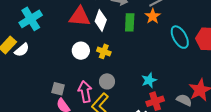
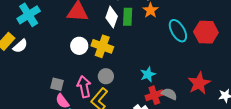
white diamond: (101, 21) -> (112, 17), moved
yellow cross: (104, 51) -> (102, 46), size x1.5
gray semicircle: (184, 100) -> (169, 94), moved

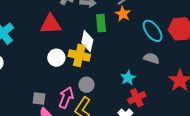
white diamond: (112, 17) -> (87, 41), moved
pink arrow: (84, 87) -> (66, 98), turned 40
gray semicircle: (169, 94) -> (151, 58), moved

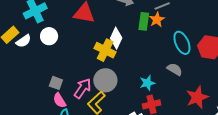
green rectangle: (101, 23) -> (144, 21), moved
white circle: (56, 58) -> (49, 36), moved
gray circle: (86, 85) -> (105, 80), size x1.5

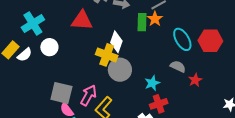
gray circle: (105, 80) -> (120, 70), moved
gray square: (56, 83) -> (61, 93), size x1.6
red star: (197, 97) -> (195, 80), moved, size x0.6

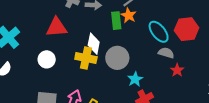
white circle: (49, 47) -> (47, 59), moved
gray semicircle: (178, 66) -> (166, 53), moved
gray circle: (120, 70) -> (117, 58), moved

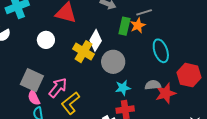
red hexagon: (187, 29) -> (189, 75), moved
gray semicircle: (166, 53) -> (153, 85), moved, turned -42
red star: (177, 70) -> (166, 93), size x1.5

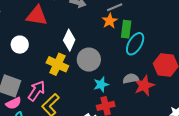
green rectangle: (124, 26) -> (126, 29), moved
cyan ellipse: (161, 51) -> (135, 44), turned 55
yellow cross: (84, 52) -> (57, 64), moved
pink semicircle: (34, 98) -> (14, 103), turned -84

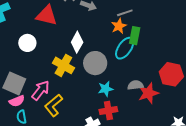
cyan ellipse: (135, 44) -> (125, 48), moved

